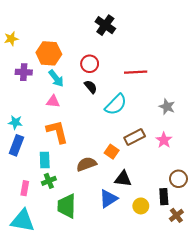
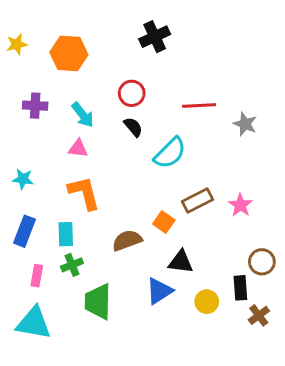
black cross: (105, 25) -> (155, 37), turned 30
yellow star: (11, 39) -> (17, 44), moved
orange hexagon: (49, 53) -> (69, 53), moved
gray star: (167, 107) -> (245, 124), moved
blue rectangle: (16, 145) -> (24, 231), moved

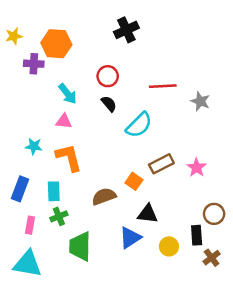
purple cross: (35, 106) -> (34, 64), moved
cyan star: (23, 179) -> (34, 146), moved

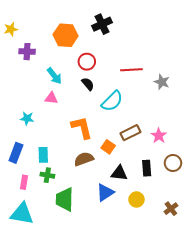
orange hexagon: (56, 44) -> (66, 35), moved
orange L-shape: (69, 158) -> (82, 128), moved
brown circle: (214, 214) -> (173, 163), moved
green cross: (59, 216) -> (47, 175), turned 32
black rectangle: (197, 235) -> (147, 168), moved

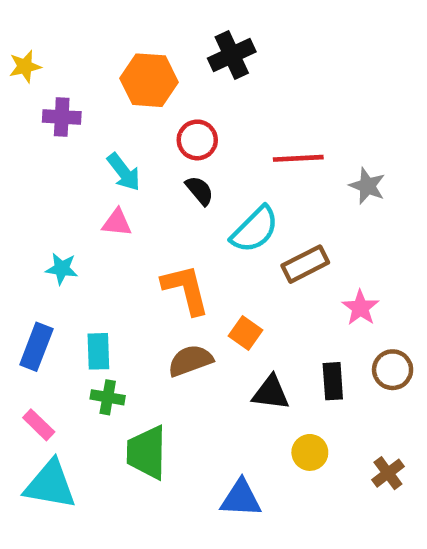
brown rectangle: (130, 133) -> (305, 264), moved
pink rectangle: (24, 182) -> (39, 425), moved, turned -56
blue triangle: (105, 192) -> (241, 498), moved, turned 36

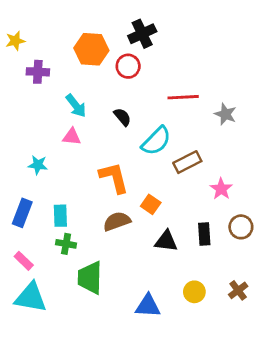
red circle: (197, 140) -> (128, 66), moved
yellow circle: (310, 452) -> (194, 292), moved

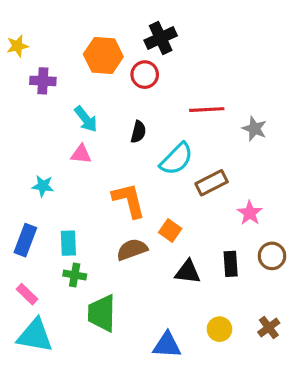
black semicircle: (122, 117) -> (138, 132), turned 54

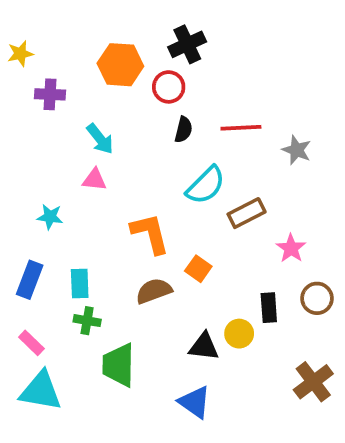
black semicircle: (138, 132) -> (183, 130), moved
black triangle: (188, 272) -> (204, 347), moved
brown cross: (269, 328) -> (313, 382), size x1.5
yellow circle: (219, 329) -> (239, 334), moved
blue triangle: (167, 345) -> (195, 402), turned 32

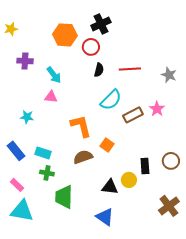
purple cross: (50, 94) -> (25, 61), moved
gray star: (297, 150) -> (169, 75), moved
pink star: (291, 248) -> (157, 109), moved
blue rectangle: (30, 280) -> (16, 151), turned -60
cyan rectangle: (80, 284) -> (43, 153), turned -70

